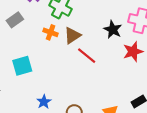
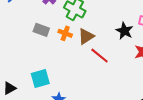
gray rectangle: (15, 20) -> (41, 30), moved, turned 56
cyan square: (22, 66) -> (40, 78), moved

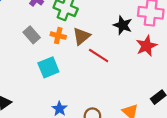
gray rectangle: (41, 30) -> (32, 35), turned 35
cyan square: (40, 78) -> (48, 67), moved

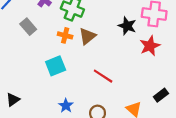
gray rectangle: (32, 35) -> (28, 27), moved
red line: (99, 56) -> (103, 76), moved

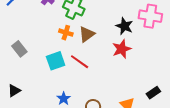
gray rectangle: (28, 27) -> (19, 49), moved
red star: (150, 46) -> (122, 49), moved
red line: (103, 76) -> (80, 62), moved

